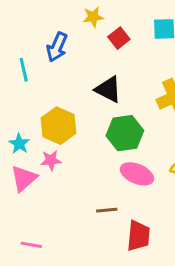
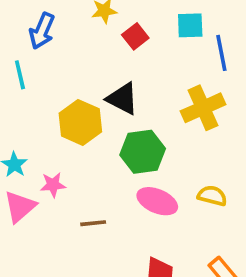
blue arrow: (57, 47) -> (42, 31), moved
yellow hexagon: (58, 126) -> (80, 122), moved
brown line: (107, 210) -> (93, 223), moved

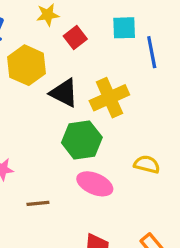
yellow cross: (203, 108) -> (109, 98), moved
yellow hexagon: (80, 122) -> (27, 65), moved
yellow semicircle: (212, 196) -> (147, 164), moved

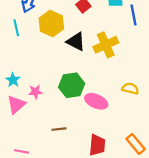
green hexagon: (82, 140) -> (72, 85), moved
brown line: (38, 203) -> (59, 129), moved

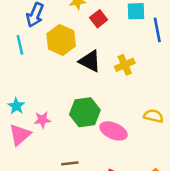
yellow cross: (106, 45) -> (125, 65), size x0.7

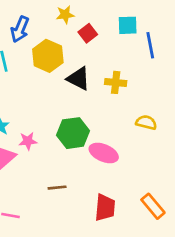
yellow cross: (125, 65) -> (116, 82), turned 30
yellow semicircle: (153, 116) -> (146, 122), moved

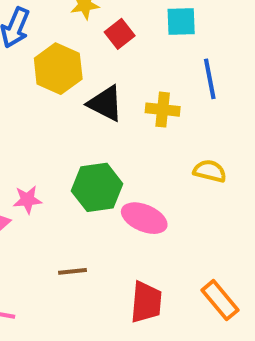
blue line: (150, 45) -> (210, 79), moved

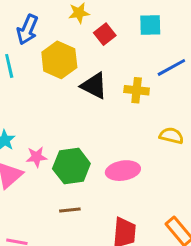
blue line: (210, 79) -> (171, 67), turned 72
green hexagon: (97, 187) -> (71, 166), moved
pink ellipse: (144, 218) -> (123, 171), turned -32

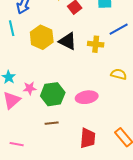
yellow hexagon: (59, 60) -> (42, 37), moved

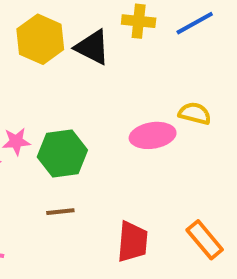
yellow cross: (96, 44) -> (139, 21), moved
pink ellipse: (87, 97) -> (153, 135), moved

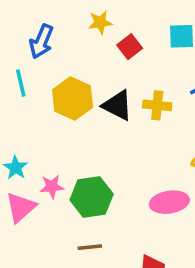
yellow cross: (139, 21) -> (157, 105), moved
pink ellipse: (153, 135) -> (169, 202), moved

